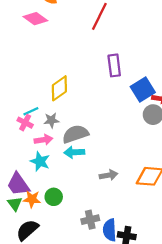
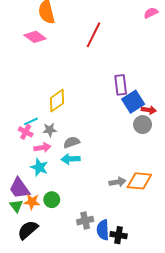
purple rectangle: (114, 65) -> (121, 85), moved
gray semicircle: (75, 134) -> (72, 142), size x0.7
gray arrow: (109, 175) -> (117, 182), moved

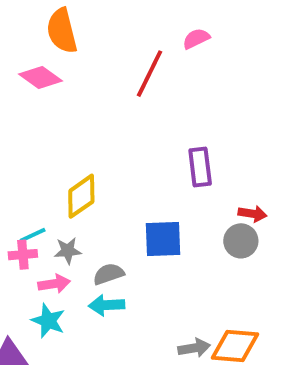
pink semicircle: (151, 13) -> (196, 39), moved
blue square: (133, 102) -> (163, 239), moved, turned 30
pink cross: (26, 132) -> (23, 255), turned -32

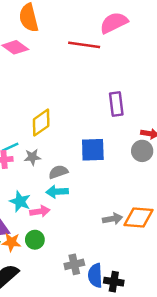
pink semicircle: (196, 39) -> (114, 23), size x1.6
red line: (149, 74) -> (84, 45), turned 72
pink arrow: (54, 284) -> (40, 211), moved

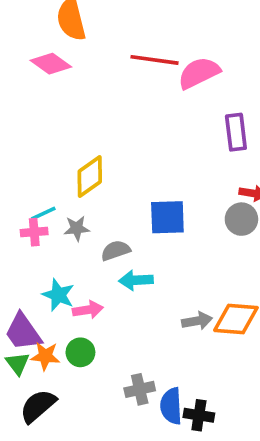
pink semicircle: (114, 23) -> (199, 73), moved
purple rectangle: (116, 104) -> (236, 132), moved
cyan arrow: (57, 192) -> (136, 280), moved

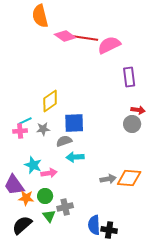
pink diamond: (51, 64) -> (65, 36), moved
blue square: (167, 217) -> (74, 123), moved
green triangle: (18, 363) -> (49, 216), moved
gray cross: (140, 389) -> (65, 207), moved

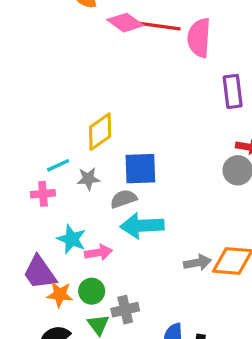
pink semicircle: (109, 45) -> (199, 38), turned -60
pink cross: (20, 131) -> (43, 194), moved
cyan arrow: (75, 157) -> (142, 226), size x1.4

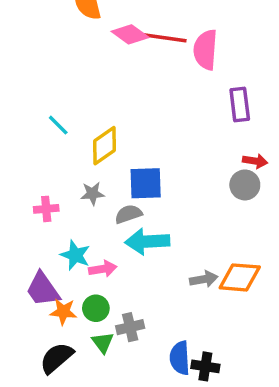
cyan line: (58, 165) -> (58, 125), moved, turned 70

